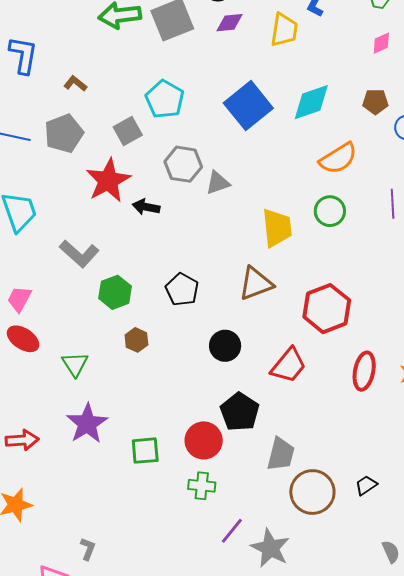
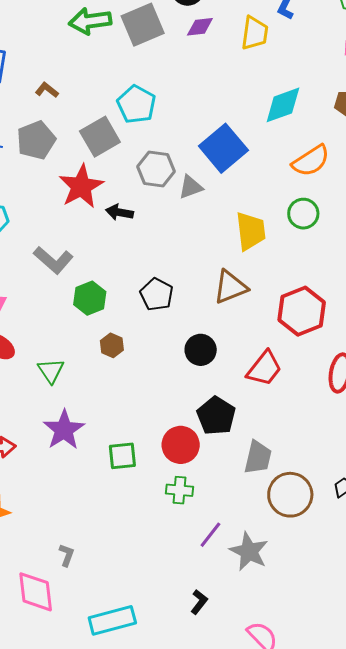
blue square: (248, 106) -> (223, 148), moved
gray square: (128, 131) -> (100, 137), size x1.4

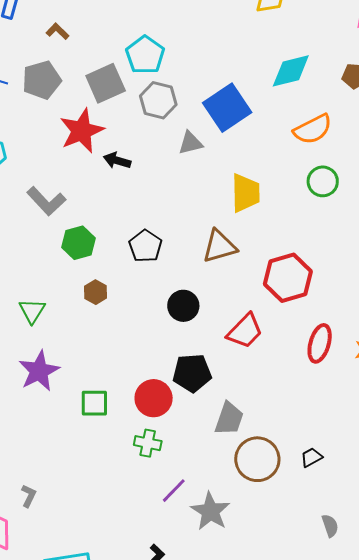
gray hexagon: (156, 169) -> (158, 100), moved
green circle: (303, 214) -> (323, 181), moved
black pentagon: (216, 416) -> (192, 373), turned 30

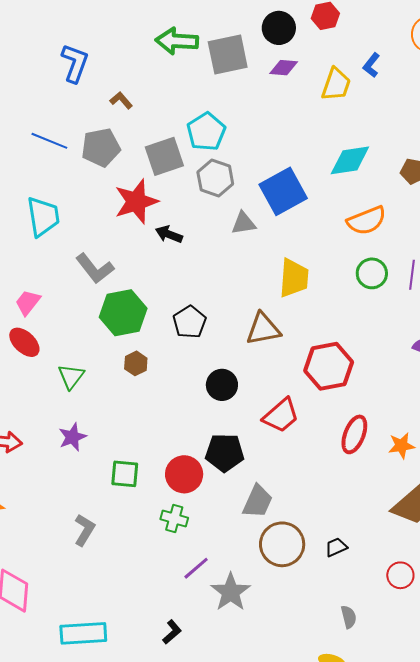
green hexagon: (78, 243) -> (123, 313), size x1.4
purple star: (39, 371) -> (72, 437), size x0.7
gray L-shape: (29, 496) -> (84, 530), moved, size x1.4

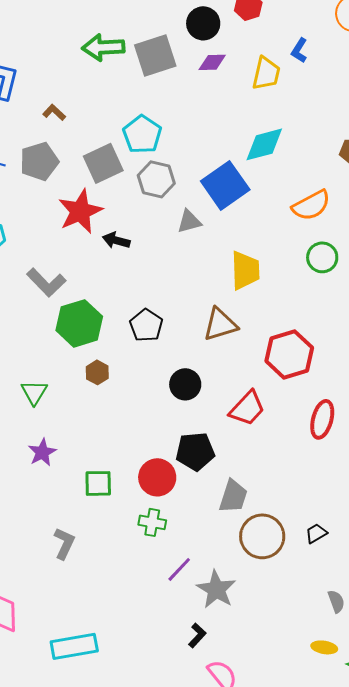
cyan diamond: (350, 160) -> (264, 144), moved
black L-shape: (172, 632) -> (197, 635), moved

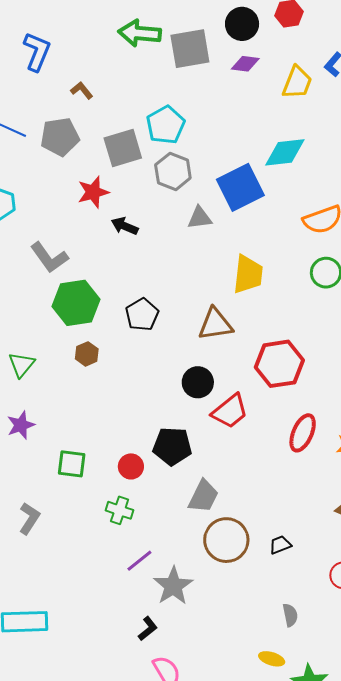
red star: (80, 211) -> (93, 192), size x0.7
black circle: (185, 384) -> (198, 382), moved
red circle: (157, 477) -> (131, 466), size x0.7

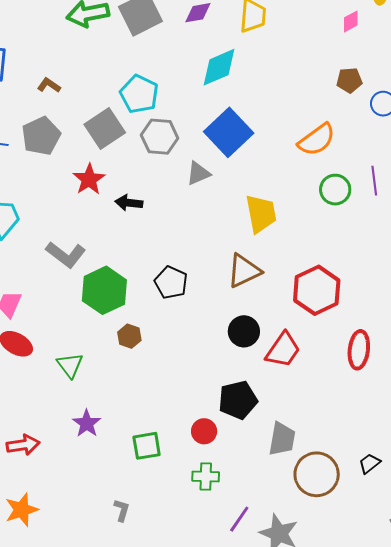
cyan diamond: (285, 152) -> (219, 67), moved
gray L-shape: (29, 518) -> (122, 510), size x0.7

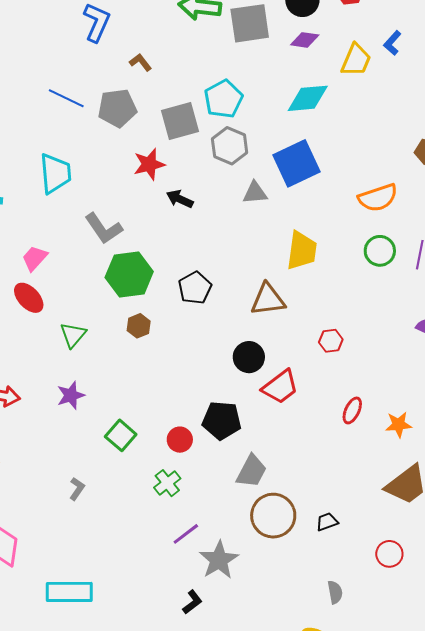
red hexagon: (317, 290) -> (331, 341), size x0.5
red ellipse: (359, 350) -> (352, 410), size x0.7
green square: (147, 446) -> (121, 435), turned 32
green cross: (206, 477) -> (167, 483), turned 32

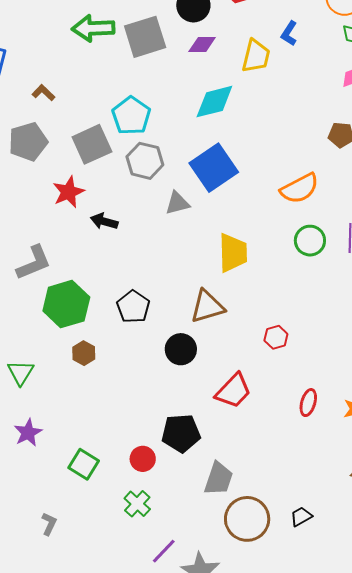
gray L-shape: (104, 228) -> (34, 263), turned -69
black circle: (249, 357) -> (181, 349), moved

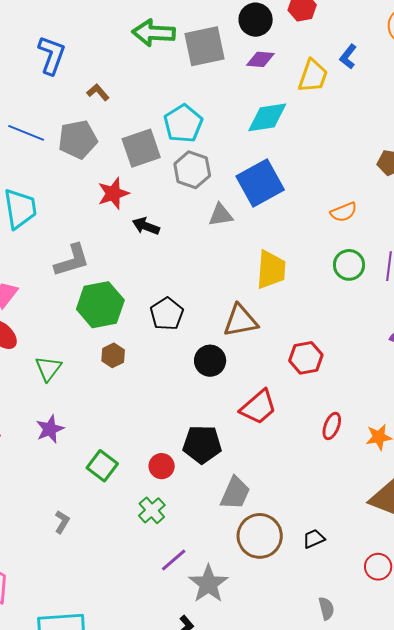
orange semicircle: (300, 188) -> (344, 212), size x0.7
red hexagon: (276, 337) -> (306, 358), size x1.4

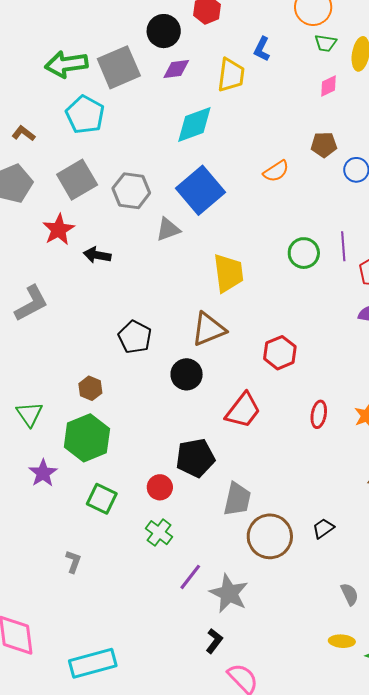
cyan pentagon: (183, 123) -> (85, 115), moved
orange semicircle: (344, 212) -> (276, 171), moved
green hexagon: (100, 305) -> (87, 438), moved

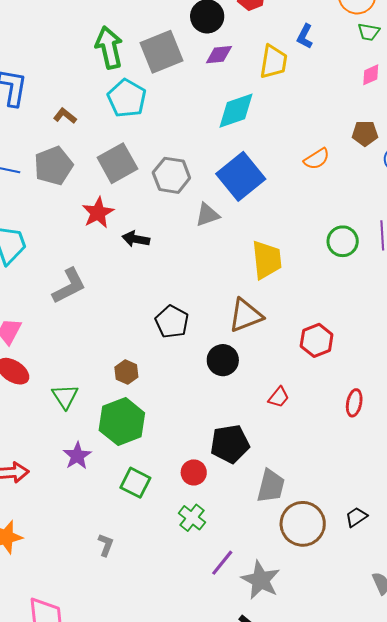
green arrow: (66, 64) -> (109, 47), turned 84
red trapezoid: (243, 410) -> (279, 397), size x0.6

